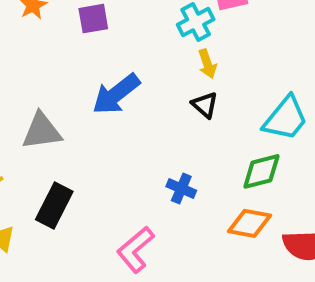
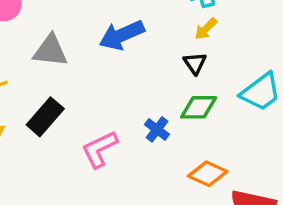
yellow arrow: (207, 64) -> (206, 29), turned 50
green diamond: (261, 171) -> (199, 107), moved
pink L-shape: (136, 250) -> (100, 149), moved

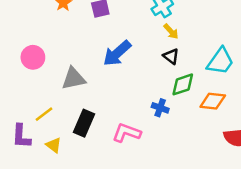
yellow arrow: (206, 29) -> (171, 31), turned -70
pink L-shape: (100, 149) -> (127, 133), turned 64
orange diamond: (208, 174) -> (213, 101), moved

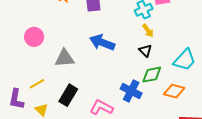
blue arrow: (117, 53) -> (102, 43), turned 55
blue cross: (160, 108) -> (131, 91), size x1.5

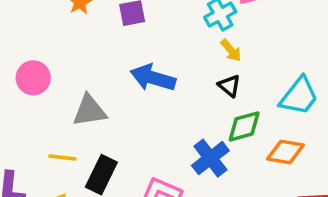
yellow line: (37, 84) -> (63, 157), moved, turned 42
blue cross: (131, 91) -> (210, 158), turned 30

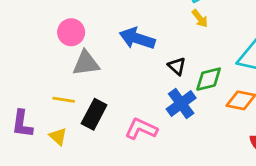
pink circle: (33, 78) -> (71, 32), moved
black triangle: (229, 86) -> (177, 66), moved

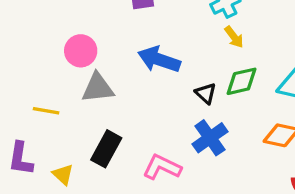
green diamond: (209, 79) -> (242, 81), moved
yellow line: (64, 100) -> (46, 111), moved

